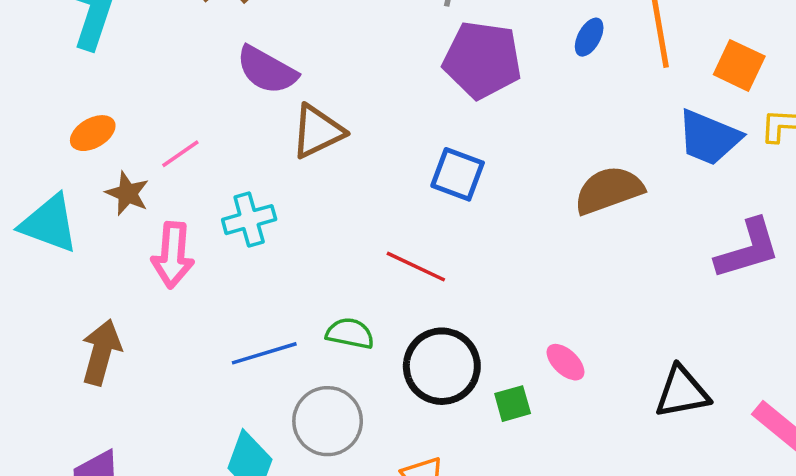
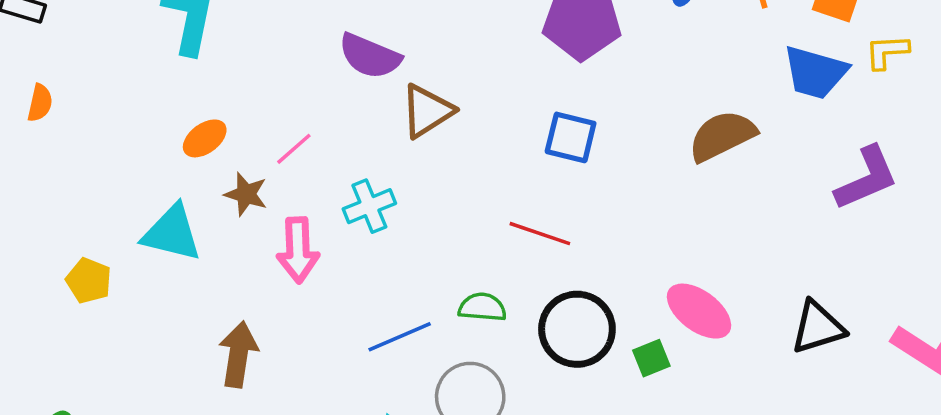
pink ellipse: (566, 362) -> (699, 311), size x1.6

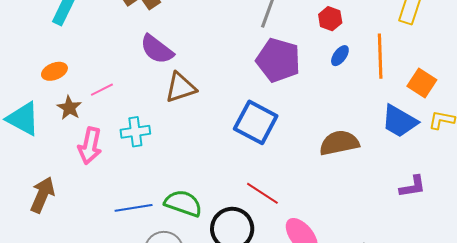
blue square: (571, 137) -> (256, 122), size x1.4
purple L-shape: (867, 178) -> (413, 187), size x0.7
red line: (540, 234) -> (262, 193), moved
green semicircle: (482, 307) -> (183, 203), size x1.4

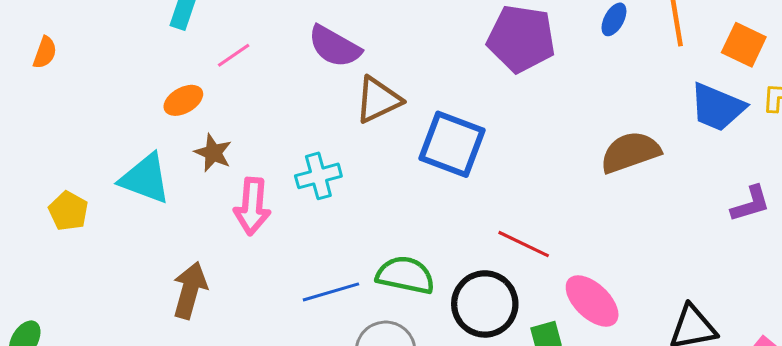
pink line: (102, 90) -> (234, 55), moved
blue square: (256, 122) -> (452, 144), moved

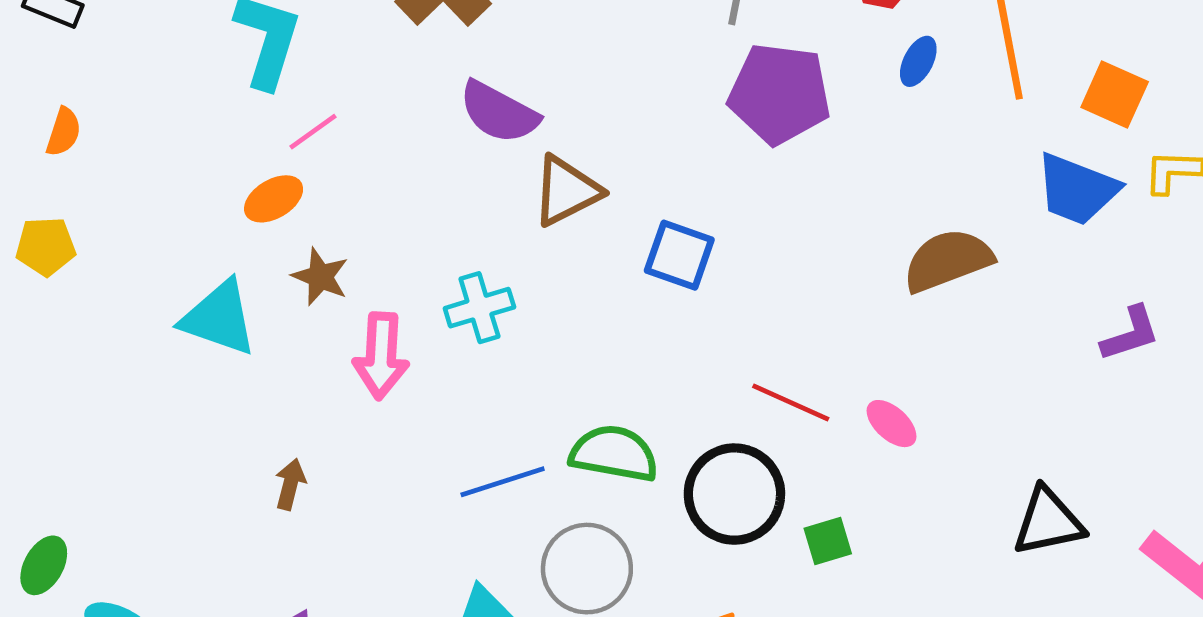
pink line: (234, 55) -> (313, 132), moved
blue square: (452, 144) -> (679, 255), size x0.7
yellow pentagon: (68, 211) -> (46, 246), moved, turned -30
brown arrow: (190, 290) -> (290, 484), size x0.6
pink ellipse: (592, 301) -> (892, 424), moved, size x0.6

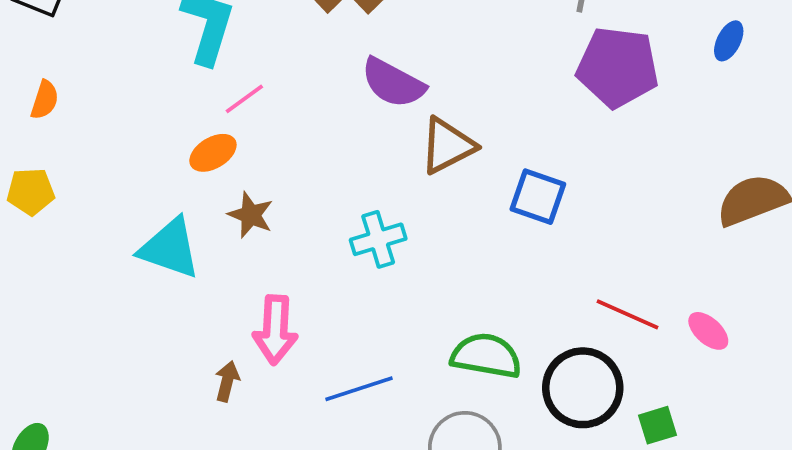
pink arrow: (381, 356) -> (275, 330), moved
blue line: (503, 482) -> (359, 389), moved

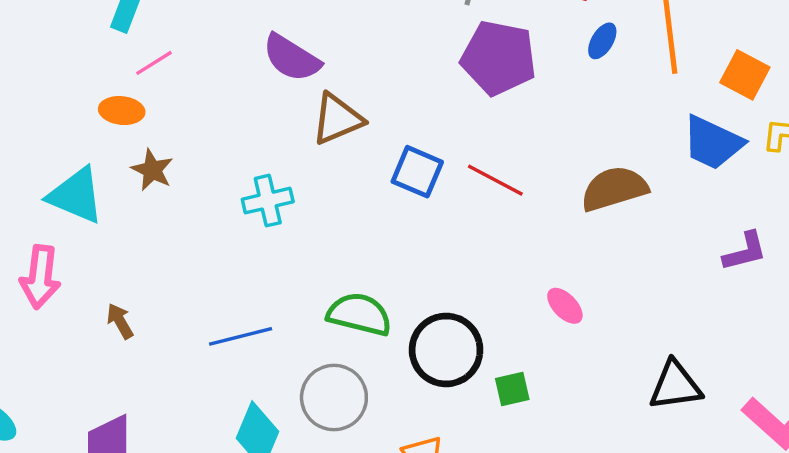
orange ellipse: (213, 153) -> (122, 111), turned 33
red line: (628, 314) -> (495, 180), moved
pink arrow: (275, 330) -> (40, 277), moved
brown arrow: (227, 381) -> (120, 321), turned -48

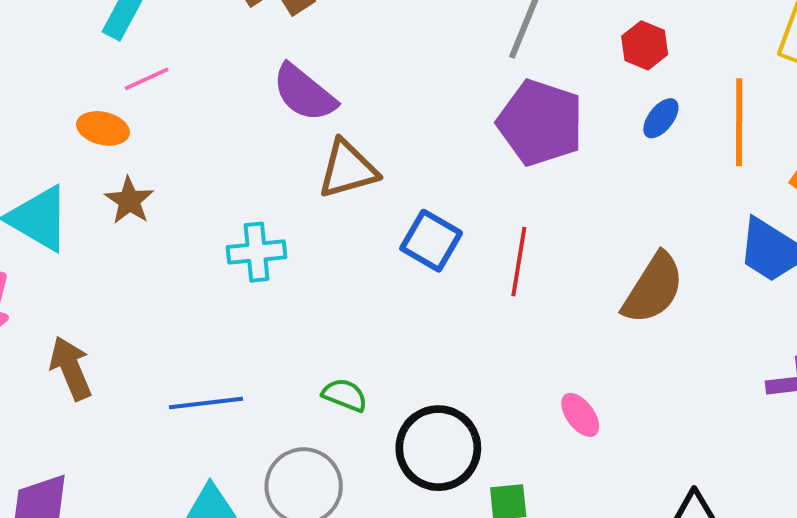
red line: (495, 180) -> (519, 262), turned 64
brown semicircle: (614, 189) -> (653, 288), turned 132
green semicircle: (359, 314) -> (345, 395), size x0.6
brown arrow: (120, 321) -> (71, 368), size x1.5

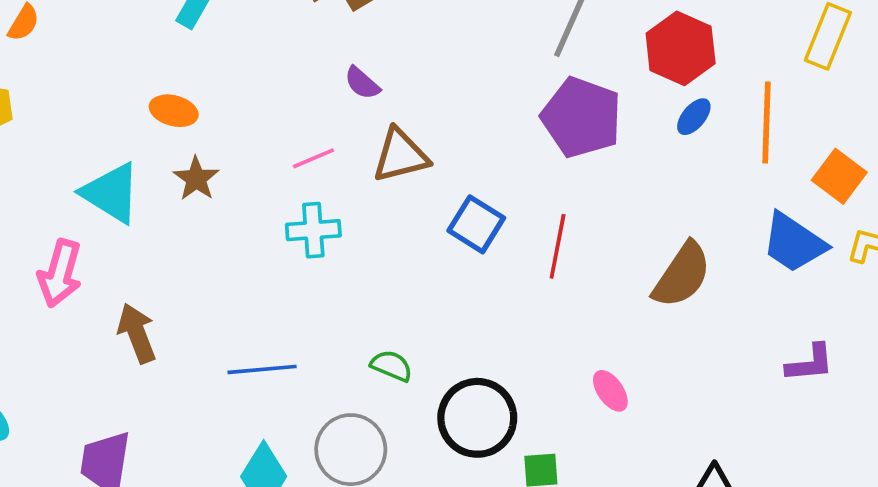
red hexagon: (645, 45) -> (681, 48), size x1.6
pink line: (147, 79) -> (314, 158), moved
purple semicircle: (304, 93) -> (362, 83), size x0.6

